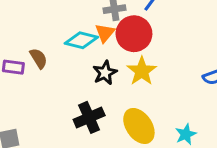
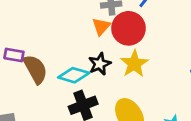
cyan diamond: (81, 40) -> (74, 75), moved
brown semicircle: (39, 58) -> (35, 69), moved, size x1.5

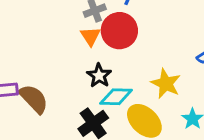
yellow star: (134, 64) -> (166, 84), moved
cyan diamond: (74, 75) -> (116, 97), moved

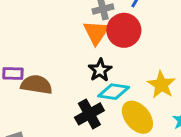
orange triangle: (91, 36) -> (96, 32), size x1.4
brown semicircle: (34, 99) -> (36, 85), turned -44

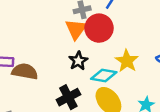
yellow star: (161, 85) -> (127, 61), moved
cyan diamond: (114, 92) -> (104, 75), moved

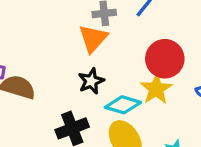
red circle: (99, 28) -> (165, 59), moved

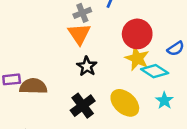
cyan diamond: (123, 105) -> (155, 71), moved, turned 32

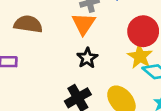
brown semicircle: (33, 86) -> (28, 24), moved

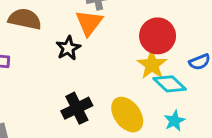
black star: (87, 58) -> (68, 48), moved

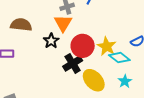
red circle: (158, 36) -> (83, 46), moved
black cross: (77, 108) -> (73, 64), moved

